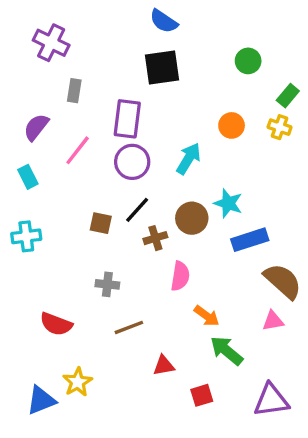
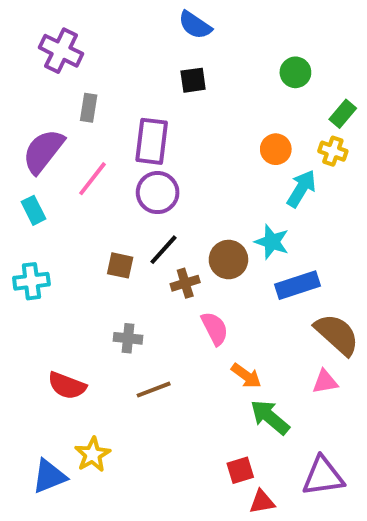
black square: (162, 68) -> (193, 80), size x0.6
purple semicircle: (36, 127) -> (43, 151), size x1.4
cyan arrow: (188, 159) -> (301, 189), moved
pink semicircle: (180, 276) -> (215, 328), turned -36
red triangle: (164, 365) -> (262, 502), moved

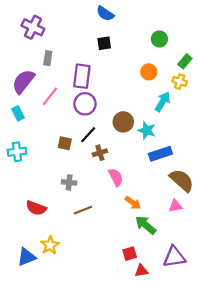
orange circle: (276, 149) -> (149, 72), moved
brown circle: (228, 260) -> (123, 122), moved

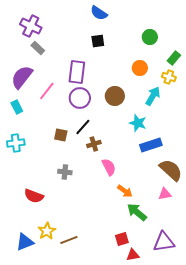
gray rectangle: (48, 58) -> (38, 48), moved, turned -56
brown circle: (123, 122) -> (115, 96), moved
brown line: (83, 210) -> (69, 240), moved

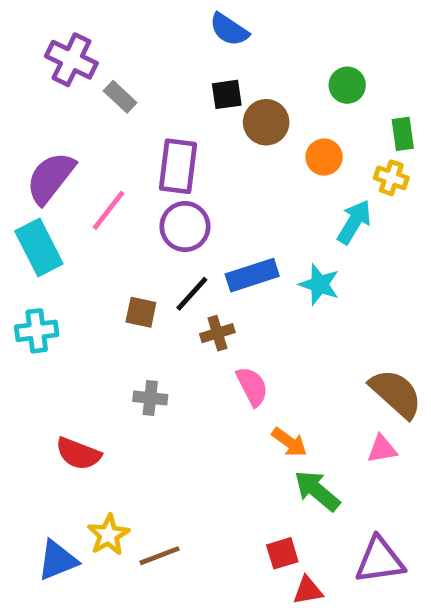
gray rectangle: (38, 48) -> (120, 97), moved
green rectangle: (174, 58) -> (403, 134), turned -48
brown circle: (115, 96) -> (266, 122), moved
cyan rectangle: (17, 107) -> (39, 247), size x1.6
blue rectangle: (151, 145) -> (252, 275), moved

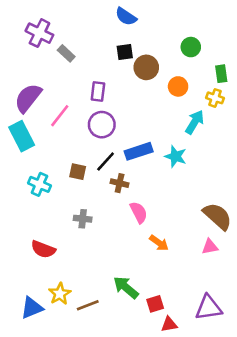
purple rectangle: (178, 166) -> (98, 92), size x0.7
cyan cross: (37, 331) -> (39, 184), moved, turned 30
brown cross: (217, 333) -> (120, 183), turned 30
green arrow: (317, 491) -> (126, 287), moved

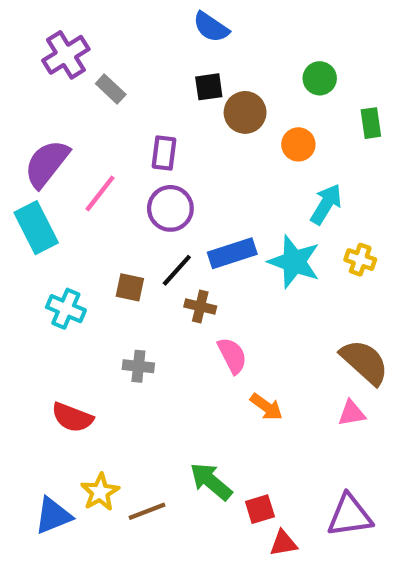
purple cross: (39, 33) -> (66, 55), turned 32
yellow cross: (215, 98) -> (360, 260), moved
cyan star: (176, 156) -> (294, 262), size x1.4

